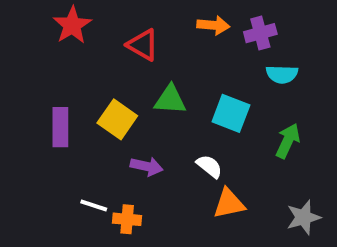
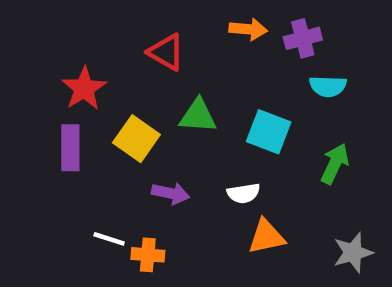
red star: (72, 25) -> (84, 88), moved
white semicircle: (209, 166) -> (244, 193), turned 132

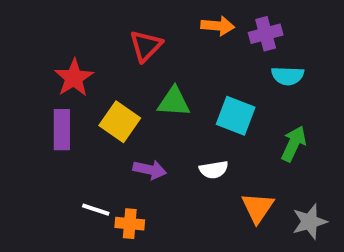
red triangle: (166, 52) -> (146, 46), turned 44
orange triangle: (266, 237) -> (258, 208), moved, turned -44

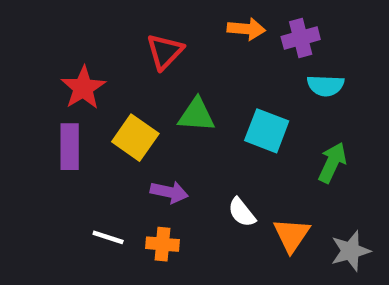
white semicircle: (214, 170) -> (242, 212), moved, turned 60
orange cross: (130, 224) -> (162, 244), moved

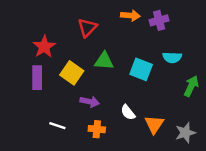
cyan semicircle: (326, 86) -> (172, 57), moved
green arrow: (332, 163) -> (191, 86), moved
orange cross: (162, 244) -> (97, 129), moved

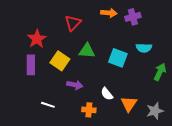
orange cross: (97, 129) -> (89, 110), moved

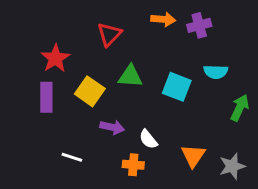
white semicircle: (107, 94) -> (148, 139), moved

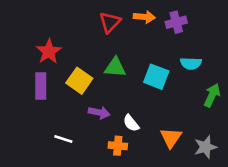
red triangle: (109, 34) -> (110, 22), moved

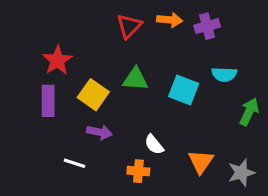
purple arrow: (99, 113) -> (99, 132), moved

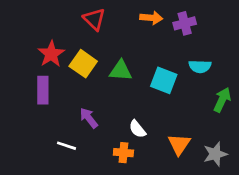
red triangle: (129, 26) -> (94, 19), moved, turned -30
yellow square: (93, 95) -> (83, 64), moved
purple arrow: (99, 132) -> (89, 118), turned -140

